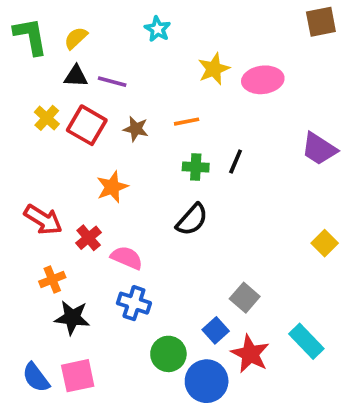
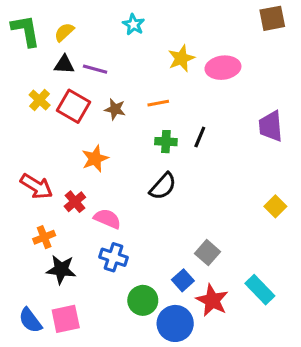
purple trapezoid: (319, 149) -> (271, 126), turned 52

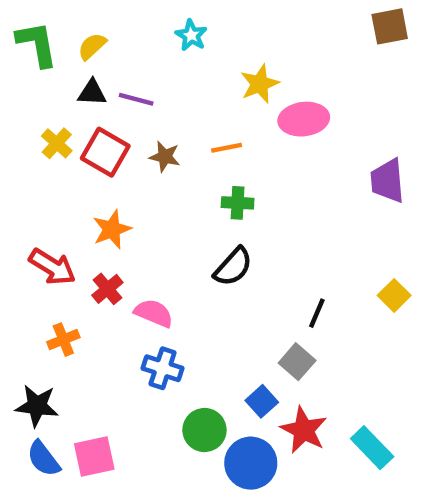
pink ellipse: (223, 68) -> (304, 119), moved
black line: (200, 137) -> (317, 313), moved
orange star: (95, 159) -> (112, 229), moved
black star: (61, 270) -> (37, 406), moved
cyan rectangle: (260, 290) -> (372, 448), moved

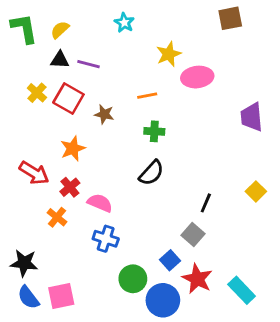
brown square: (390, 26) -> (230, 18), moved
brown star: (165, 157) -> (104, 114), moved
orange cross: (63, 340) -> (57, 217), moved, turned -30

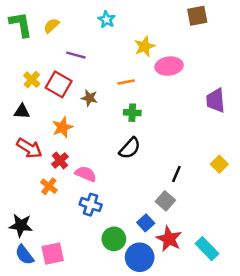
black triangle: (60, 60) -> (22, 111), moved

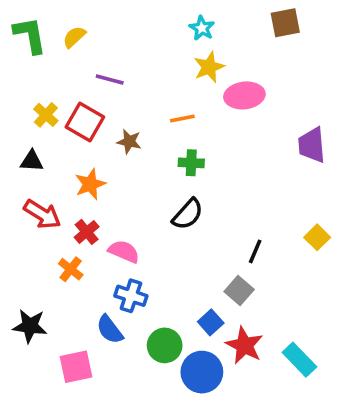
cyan star: (107, 20) -> (202, 28), moved
blue semicircle: (24, 255) -> (110, 329), moved

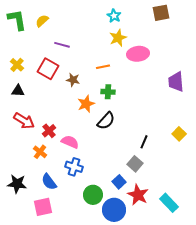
yellow cross: (46, 115) -> (17, 65), moved
orange star: (90, 184) -> (86, 104), moved
blue semicircle: (110, 329) -> (49, 182), moved

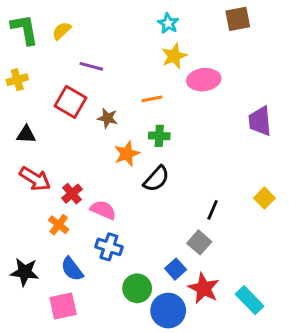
yellow cross: (17, 65) -> (17, 80), moved, turned 32

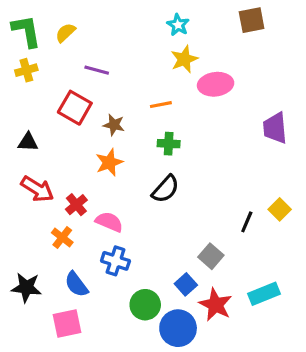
yellow cross: (17, 80) -> (26, 70), moved
orange star: (127, 154) -> (109, 162), moved
black line: (213, 210) -> (247, 222), moved
cyan rectangle: (250, 300) -> (264, 294), moved, turned -68

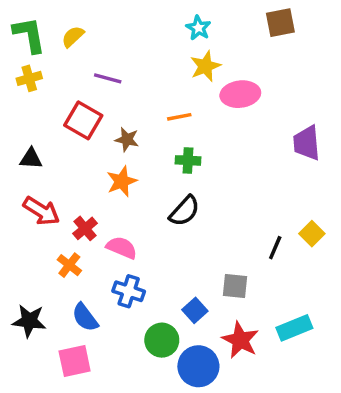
gray square: (211, 256) -> (235, 286), turned -35
blue square: (186, 284) -> (195, 310), moved

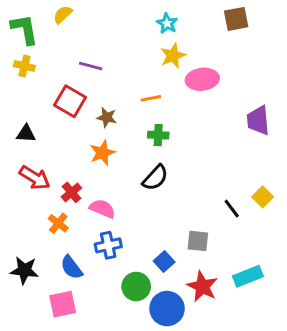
yellow semicircle: (73, 37) -> (63, 15), moved
yellow cross: (29, 78) -> (24, 66), turned 30
black line: (275, 248) -> (232, 209), turned -60
blue cross: (129, 291) -> (108, 245), turned -30

